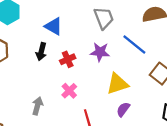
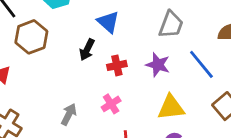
gray trapezoid: (104, 18) -> (171, 25), turned 30

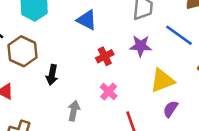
black arrow: (87, 50) -> (52, 75), moved

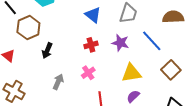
blue triangle: (87, 20) -> (93, 15), moved

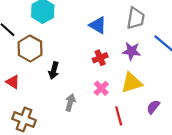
yellow triangle: (131, 73) -> (132, 83), moved

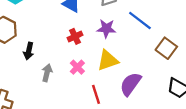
gray arrow: (70, 103) -> (47, 73), moved
purple semicircle: (153, 107) -> (130, 84), size x1.6

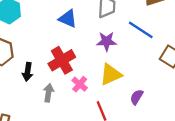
red cross: (75, 36) -> (62, 60), moved, size x1.6
purple semicircle: (130, 84) -> (137, 97), size x0.6

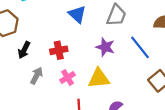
red cross: (62, 60) -> (59, 50), size x0.7

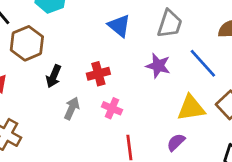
pink cross: (68, 78) -> (112, 108), turned -32
yellow triangle: (99, 78) -> (191, 108), moved

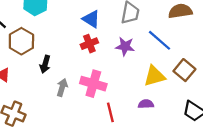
red cross: (98, 74) -> (89, 44), moved
pink cross: (112, 108) -> (93, 84), size x1.6
purple semicircle: (176, 142) -> (146, 104), turned 48

